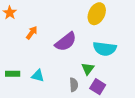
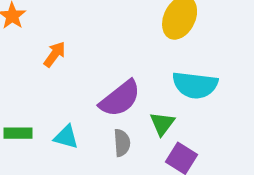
purple semicircle: (66, 42) -> (120, 99), moved
gray semicircle: (74, 85) -> (122, 143), moved

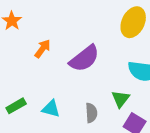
purple semicircle: (120, 99) -> (84, 58), moved
green rectangle: (18, 133) -> (16, 106), turned -30

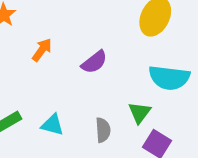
purple semicircle: (84, 58) -> (94, 62), size x0.7

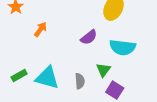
purple semicircle: (94, 62) -> (89, 37), moved
cyan triangle: (52, 125) -> (47, 78), size x1.6

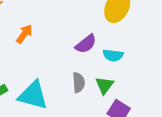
cyan semicircle: (123, 47) -> (113, 55), moved, size x0.6
gray semicircle: (80, 81) -> (79, 83), moved

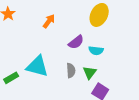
orange arrow: (24, 34) -> (49, 21), moved
cyan triangle: (33, 95) -> (37, 66), moved

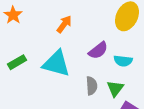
cyan triangle: (37, 66) -> (56, 63), moved
green rectangle: (11, 78) -> (17, 62), moved

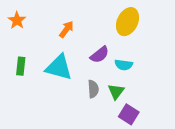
green rectangle: (17, 62) -> (21, 66), turned -54

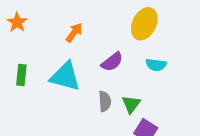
cyan semicircle: (124, 65) -> (156, 65), moved

